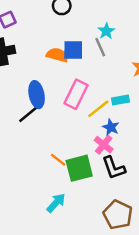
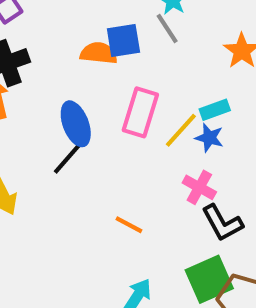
blue star: (111, 127) -> (209, 138), moved
green square: (79, 168) -> (209, 279), moved

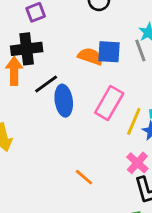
yellow line: (181, 130) -> (134, 121), turned -32
black line: (67, 159) -> (46, 84), moved

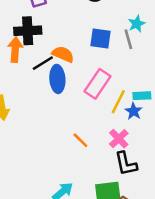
orange semicircle: (90, 56) -> (63, 54), moved
orange line: (84, 177) -> (80, 140), moved

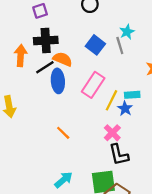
black cross: (28, 31) -> (46, 41), moved
blue square: (101, 38) -> (95, 45), turned 30
orange line: (80, 140) -> (63, 133), moved

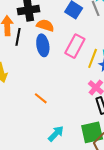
black line: (45, 67) -> (18, 37), moved, turned -42
orange line: (63, 133) -> (41, 98), moved

